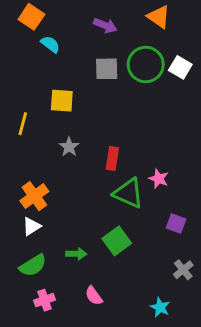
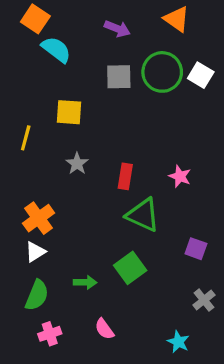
cyan semicircle: (50, 44) -> (56, 49), size x1.4
pink star: (159, 179) -> (180, 176), moved
green semicircle: (33, 265) -> (37, 295), turned -36

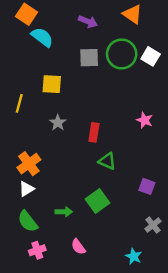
pink star: (180, 176) -> (145, 120), moved
green triangle: (143, 215) -> (107, 161), size x0.7
green semicircle: (37, 295) -> (28, 221), turned 120

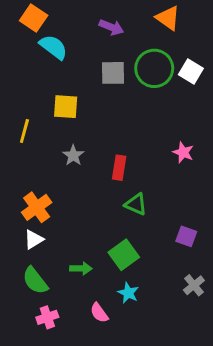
cyan star: (134, 256) -> (128, 293), moved

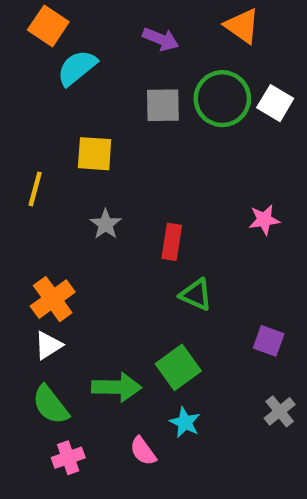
cyan semicircle: (53, 47) -> (77, 68), turned -76
pink star: (183, 152) -> (264, 220), turned -30
green arrow: (81, 268) -> (117, 387), size x1.5

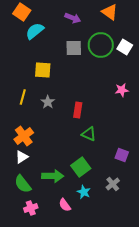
yellow line: (35, 189) -> (23, 97), moved
pink star: (264, 220) -> (122, 90), moved
gray cross: (280, 411) -> (113, 184), moved

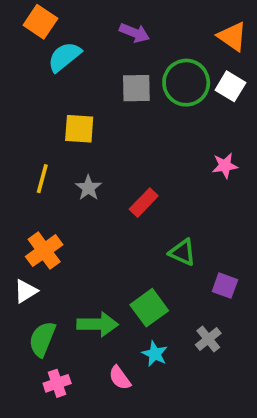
orange triangle: (110, 12) -> (232, 37), moved
red rectangle: (78, 110) -> (144, 203), turned 35
green triangle: (89, 134) -> (182, 252), moved
white triangle: (22, 157) -> (26, 291), moved
green semicircle: (23, 184) -> (42, 339), turned 60

